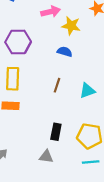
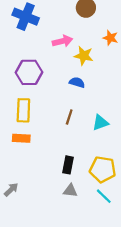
gray triangle: (46, 157) -> (70, 191), moved
cyan line: (91, 162) -> (104, 196), turned 49

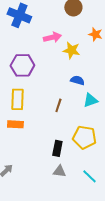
blue semicircle: (77, 82) -> (77, 80), moved
cyan triangle: (100, 123) -> (90, 100), moved
yellow pentagon: (103, 169) -> (84, 137), moved

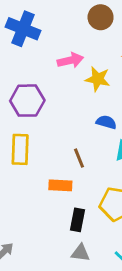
brown line: (58, 105) -> (79, 158), turned -40
orange rectangle: (15, 124) -> (60, 185), moved

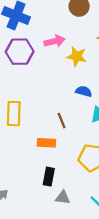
purple hexagon: (27, 101) -> (20, 52), moved
black rectangle: (78, 220) -> (49, 177), moved

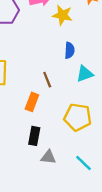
blue semicircle: (84, 91) -> (69, 50), turned 77
orange rectangle: (46, 143) -> (32, 102), turned -72

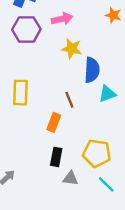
yellow star: (62, 15) -> (72, 49), moved
blue semicircle: (69, 50) -> (92, 70), size x1.5
yellow pentagon: (78, 117) -> (97, 153), moved

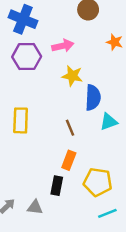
orange rectangle: (54, 122) -> (69, 160), moved
gray triangle: (70, 178) -> (35, 207), moved
cyan line: (106, 184) -> (107, 213), turned -66

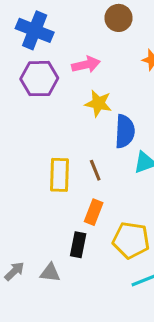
yellow rectangle: (21, 120) -> (59, 175), moved

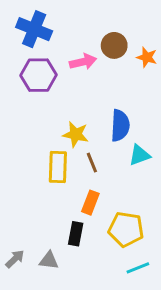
brown circle: (119, 18) -> (114, 45), moved
yellow star: (98, 103) -> (76, 134), moved

